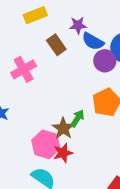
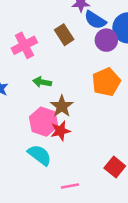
brown rectangle: (56, 45) -> (64, 35), moved
green arrow: (77, 118) -> (42, 82), moved, turned -114

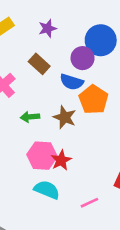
blue semicircle: (95, 20) -> (72, 82), moved
brown star: (62, 106) -> (65, 117), moved
pink line: (70, 186) -> (89, 203), moved

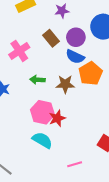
purple circle: (83, 58) -> (76, 37), moved
brown star: (65, 117) -> (65, 84), turned -30
pink line: (89, 203) -> (75, 164), moved

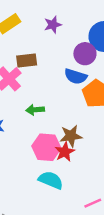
purple circle: (76, 37) -> (85, 54), moved
brown rectangle: (51, 38) -> (27, 61), moved, turned -49
brown star: (65, 84) -> (71, 136), moved

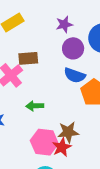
purple star: (53, 25) -> (64, 24), moved
purple circle: (85, 54) -> (73, 48), moved

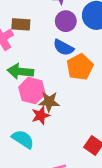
green arrow: (35, 106) -> (20, 71), size x1.5
pink hexagon: (44, 142) -> (32, 91), moved

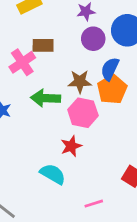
blue semicircle: (63, 47) -> (110, 69), moved, turned 90
pink hexagon: (32, 91) -> (83, 113), moved
brown star: (49, 102) -> (80, 82), moved

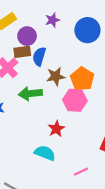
purple circle: (93, 39) -> (27, 36), moved
blue semicircle: (110, 69) -> (39, 56), moved
pink hexagon: (83, 113) -> (75, 100), moved

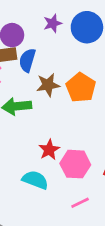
purple star: (52, 20) -> (53, 23), moved
pink hexagon: (75, 100) -> (75, 164), moved

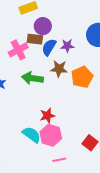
purple star: (53, 23) -> (67, 46), moved
pink hexagon: (75, 164) -> (51, 135), moved

